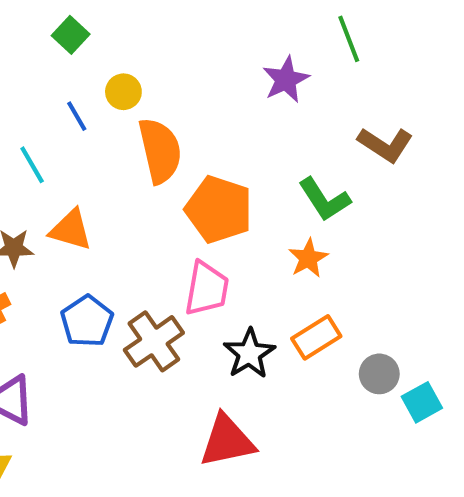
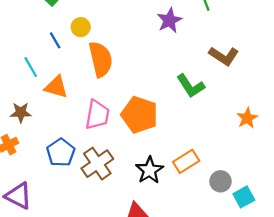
orange pentagon: (219, 209) -> (139, 115), moved
orange triangle: (71, 230) -> (56, 87), moved
orange star: (308, 258) -> (247, 118), moved
pink trapezoid: (207, 289) -> (97, 115), moved

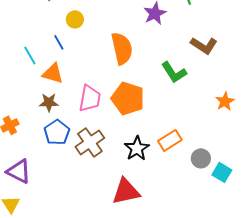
blue line: (55, 40) -> (59, 42), moved
orange semicircle: (101, 59) -> (122, 48), moved
brown star: (21, 113) -> (49, 102), moved
cyan square: (244, 197) -> (222, 172), turned -30

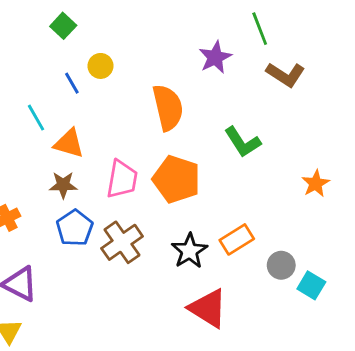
blue line: (59, 42) -> (72, 83), moved
brown L-shape: (204, 45) -> (285, 75), moved
red triangle: (126, 191) -> (208, 308), moved, turned 44

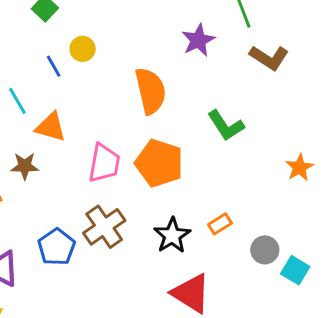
brown star: (63, 185) -> (25, 166), moved
blue pentagon: (75, 228) -> (56, 247), moved
orange rectangle: (237, 239) -> (220, 224), size x0.7

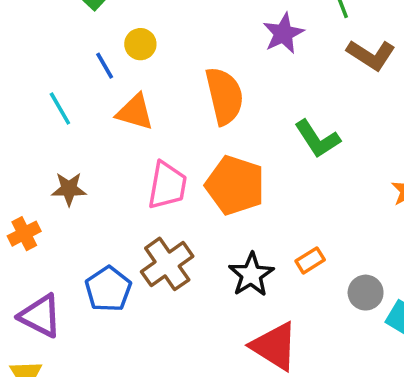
orange triangle: (51, 127) -> (135, 112), moved

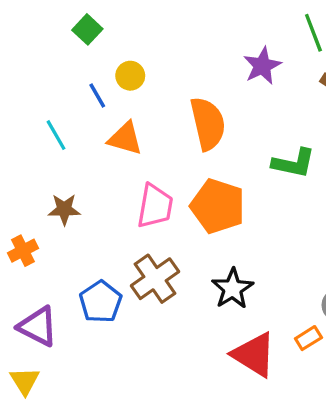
green L-shape: (317, 139) -> (294, 163), turned -45
orange rectangle: (310, 260) -> (308, 338), moved

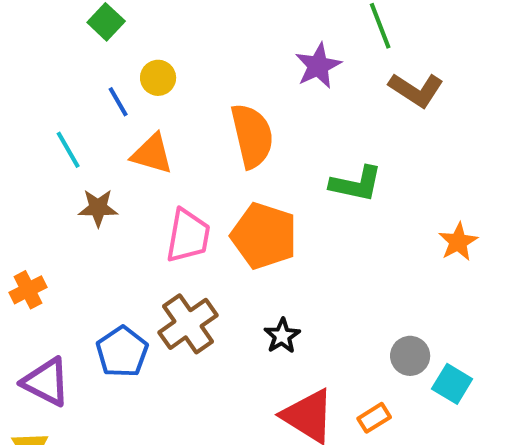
brown star: (64, 209) -> (98, 208), moved
black star: (233, 289) -> (282, 336), size x0.7
orange rectangle: (308, 338) -> (374, 418), moved

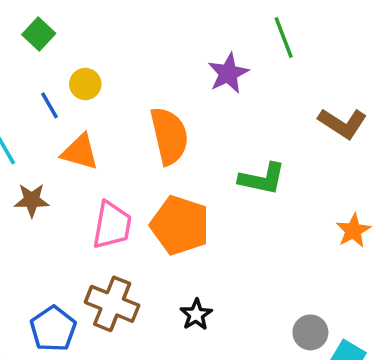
brown L-shape: (416, 90) -> (343, 123), moved
brown cross: (188, 324) -> (112, 304), turned -33

